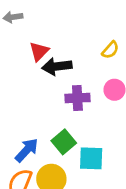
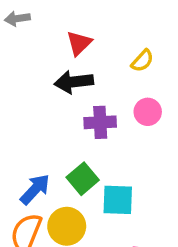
red triangle: (39, 51) -> (79, 43), moved

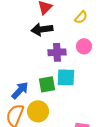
green square: (83, 179) -> (47, 84), turned 30
cyan square: (118, 200) -> (66, 77), moved

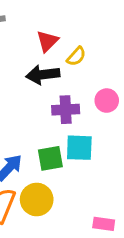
yellow semicircle: (81, 17) -> (76, 56), moved

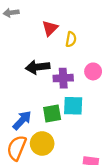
yellow semicircle: (76, 56) -> (71, 39), turned -32
black arrow: (43, 75) -> (38, 67), moved

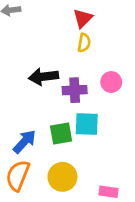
red triangle: (50, 28) -> (83, 18), moved
yellow circle: (42, 143) -> (62, 177), moved

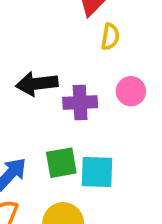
yellow semicircle: (84, 43) -> (110, 37), moved
cyan square: (87, 124) -> (97, 172), moved

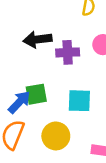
green square: (61, 163) -> (36, 94), moved

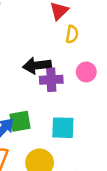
black arrow: (38, 39) -> (37, 65), moved

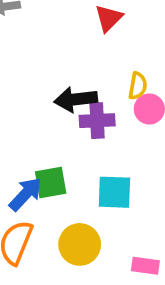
yellow semicircle: (72, 34) -> (138, 86), moved

